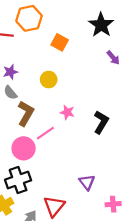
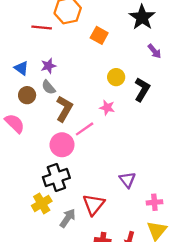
yellow circle: (49, 80) -> (116, 77), moved
black L-shape: (101, 122) -> (142, 90), moved

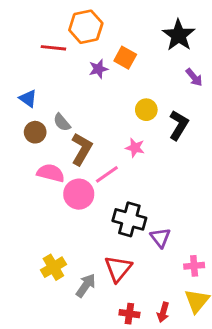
purple star: (48, 66) -> (98, 69), moved
pink semicircle: (15, 123) -> (51, 173), moved, turned -30
black cross: (56, 177) -> (129, 219), moved, turned 35

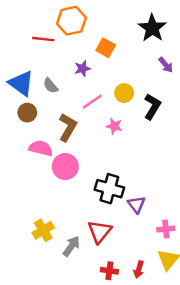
purple star: (98, 69) -> (82, 69), moved
blue triangle: (28, 98) -> (21, 83), size x1.6
gray semicircle: (62, 122) -> (51, 86), moved
pink line: (107, 174) -> (92, 102), moved

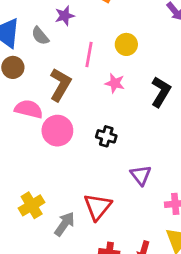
purple star: (82, 69) -> (65, 16), moved
pink line: (92, 102) -> (89, 54), turned -45
black L-shape: (152, 106) -> (161, 92), moved
black cross: (109, 189) -> (106, 136), moved, size x0.6

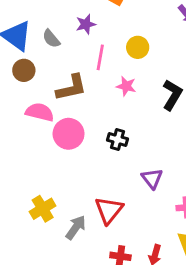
purple star: (65, 16) -> (86, 24), moved
brown L-shape: (60, 85) -> (71, 88), turned 48

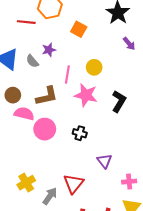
purple star: (86, 24) -> (49, 50), moved
brown circle: (24, 70) -> (13, 95), moved
pink star: (126, 86) -> (86, 95), size x1.6

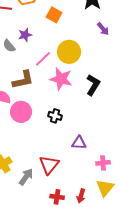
yellow circle: (94, 67) -> (69, 52), size x1.5
pink line: (67, 75) -> (43, 59), turned 36
purple triangle: (104, 161) -> (79, 143), turned -49

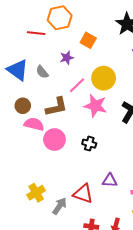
purple star: (25, 35) -> (67, 58), moved
purple triangle: (79, 143) -> (110, 180), moved
red triangle: (49, 165) -> (83, 194), turned -50

